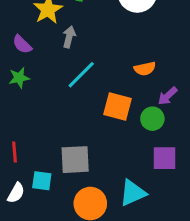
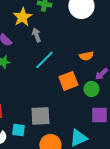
gray arrow: (69, 37) -> (36, 35), turned -32
orange square: (118, 107) -> (68, 81), turned -36

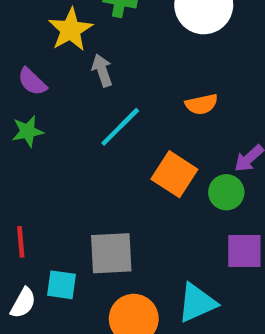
orange semicircle: (86, 56) -> (201, 104), moved
orange square: (68, 81) -> (174, 174), turned -36

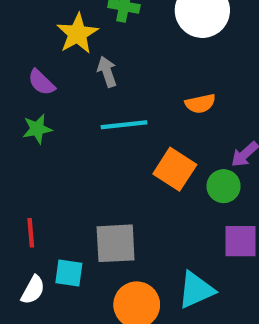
cyan line: (120, 127) -> (124, 125), turned 39

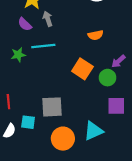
purple semicircle: (41, 82) -> (25, 24), moved
cyan line: (124, 125) -> (43, 46), moved
green star: (37, 129) -> (18, 55), moved

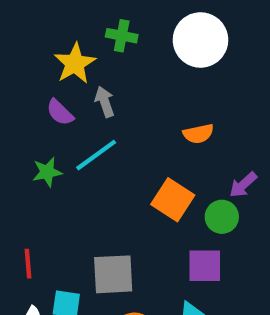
cyan line: (43, 46) -> (96, 155), turned -30
purple square: (116, 106) -> (205, 266), moved

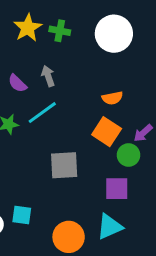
yellow star: (75, 63) -> (28, 28), moved
orange square: (173, 200) -> (107, 132), moved
gray square: (113, 274) -> (64, 165), moved

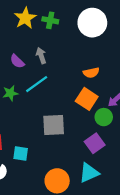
purple square: (117, 189) -> (95, 143), turned -36
cyan square: (22, 215) -> (21, 153), moved

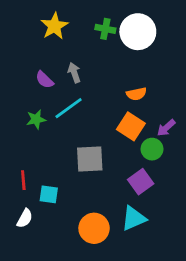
green cross: (50, 20) -> (105, 29), moved

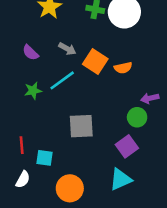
gray arrow: (74, 73) -> (67, 49), turned 138
purple semicircle: (44, 80) -> (30, 53), moved
orange square: (131, 126) -> (95, 61), moved
purple arrow: (166, 128) -> (150, 98), turned 30
orange circle: (94, 228) -> (70, 188), moved

